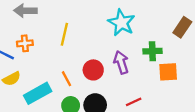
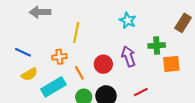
cyan star: (121, 23) -> (128, 20), size x0.7
orange cross: (25, 43) -> (59, 57), moved

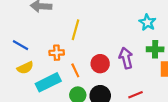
cyan star: (128, 20) -> (147, 22), moved

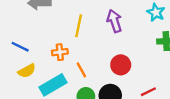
purple arrow: (126, 58) -> (114, 21), moved
red circle: (100, 64) -> (121, 65), moved

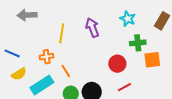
red circle: (121, 65) -> (117, 64), moved

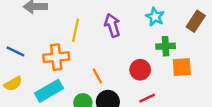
orange cross: (47, 57) -> (56, 57), size x1.5
orange line: (66, 71) -> (97, 76), moved
yellow semicircle: (19, 74) -> (13, 84), moved

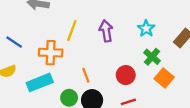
green cross: (166, 46) -> (152, 57), turned 35
orange square: (182, 67) -> (164, 78), turned 36

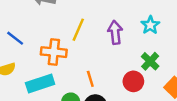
cyan star: (146, 29) -> (150, 25), moved
green cross: (152, 57) -> (150, 61), moved

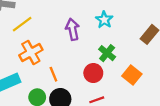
yellow line: (78, 30) -> (22, 24), moved, turned 35
orange cross: (54, 52) -> (31, 52), moved, turned -30

